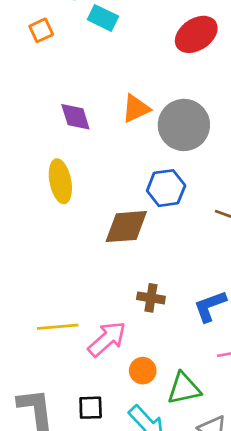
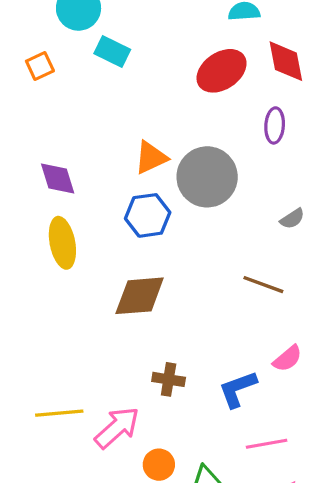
purple diamond: (75, 117) -> (58, 179), moved
blue hexagon: (166, 188) -> (148, 215), moved

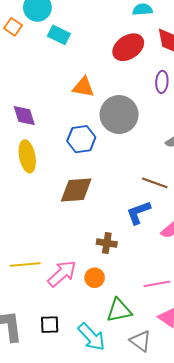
orange square: (40, 66) -> (13, 27), moved, turned -30
orange triangle: (151, 158) -> (83, 87), moved, turned 35
brown cross: (169, 379) -> (107, 243), moved
blue L-shape: (238, 389) -> (138, 212), moved
orange circle: (159, 465) -> (95, 278), moved

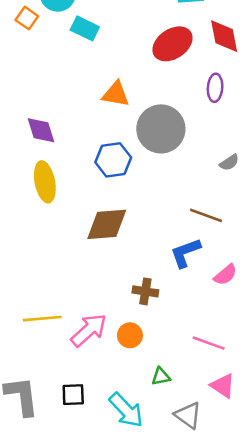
pink line: (157, 284) -> (209, 343), turned 30
green triangle: (119, 310) -> (161, 377), size x0.6

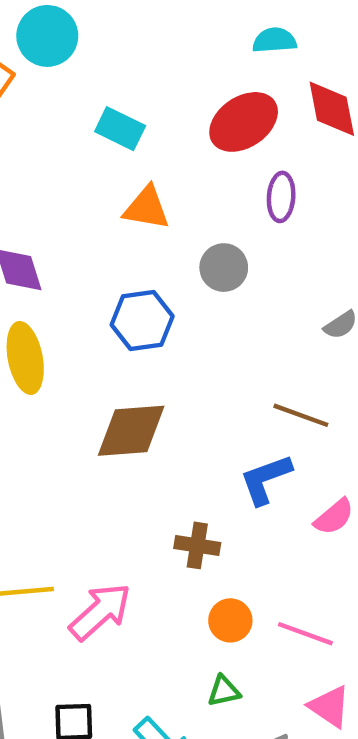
cyan rectangle: (85, 28) -> (120, 129), moved
purple ellipse: (215, 88) -> (281, 197), moved
gray circle: (161, 129) -> (224, 268), size x0.6
orange circle: (130, 335) -> (230, 620), moved

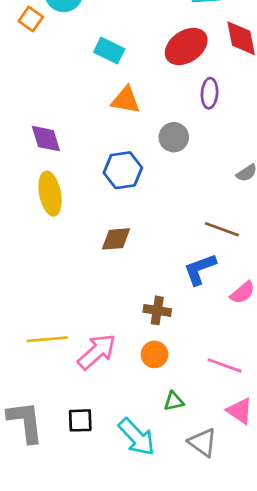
brown diamond: (131, 431) -> (116, 239), size x0.7
orange circle: (230, 620) -> (155, 354), moved

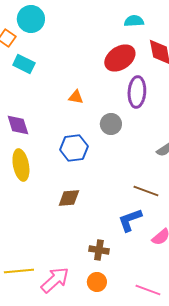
cyan rectangle: (109, 51) -> (24, 64), moved
purple ellipse: (210, 93) -> (137, 92), size x1.4
orange triangle: (126, 100) -> (76, 97), size x0.7

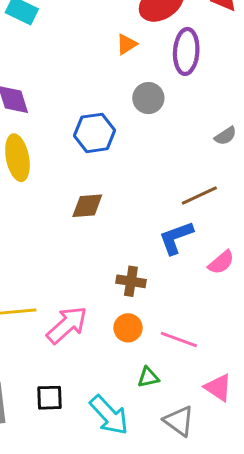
orange triangle: (76, 97) -> (127, 44), moved, turned -42
brown line: (146, 191) -> (199, 195), turned -45
pink line: (148, 290) -> (179, 339), moved

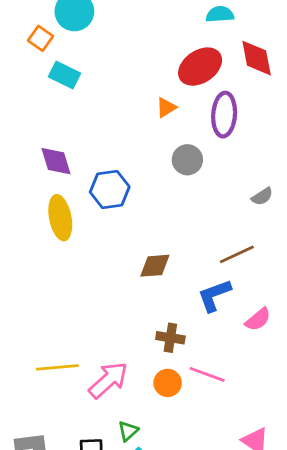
blue hexagon: (95, 133) -> (110, 189), moved
brown diamond: (87, 206) -> (155, 266), moved
pink line: (179, 339) -> (207, 374), moved
green triangle: (148, 377) -> (128, 431), moved, turned -30

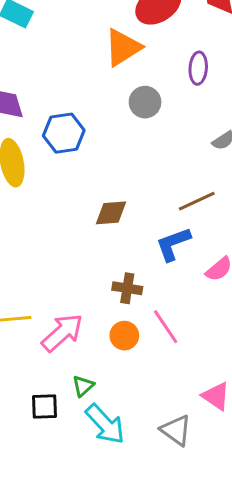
orange triangle: (166, 108) -> (123, 47), size x1.8
purple ellipse: (224, 115) -> (198, 68), moved, size x0.7
pink line: (207, 374) -> (166, 327), turned 36

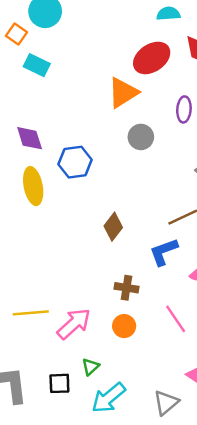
brown diamond: (111, 213) -> (113, 227), turned -48
pink line: (166, 327) -> (176, 319), moved
cyan arrow: (105, 424) -> (109, 398), turned 93
gray triangle: (176, 430) -> (166, 403), turned 44

